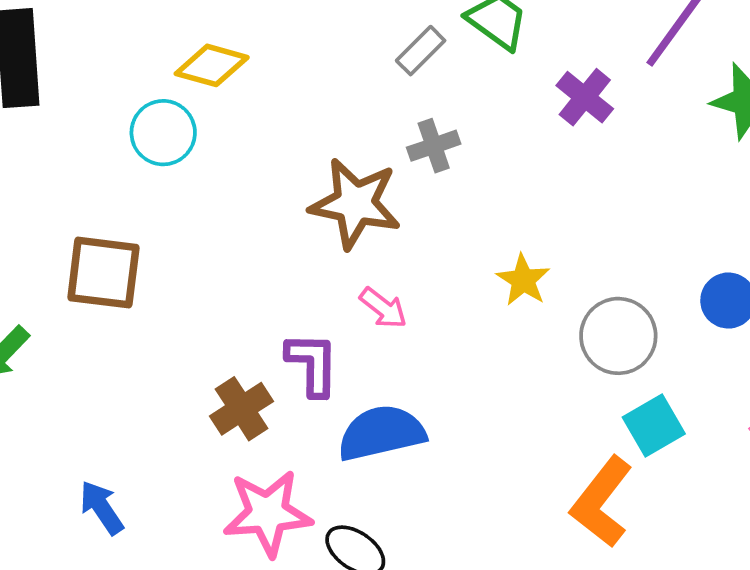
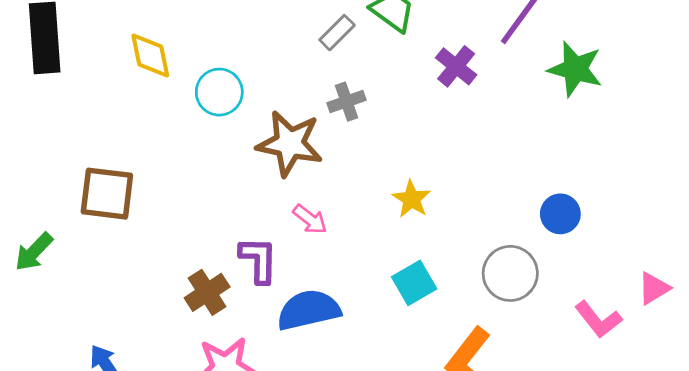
yellow diamond: (212, 65) -> (150, 56), moved, turned 63
cyan circle: (163, 133) -> (219, 92), moved
gray circle: (618, 336) -> (510, 273), moved
cyan square: (654, 426) -> (414, 283), moved

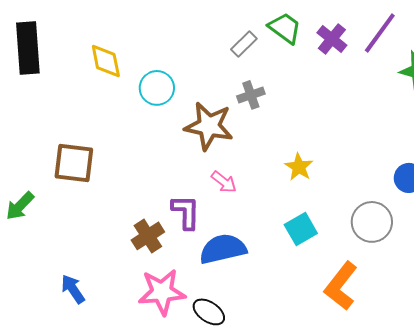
purple cross: (456, 66) -> (332, 39), moved

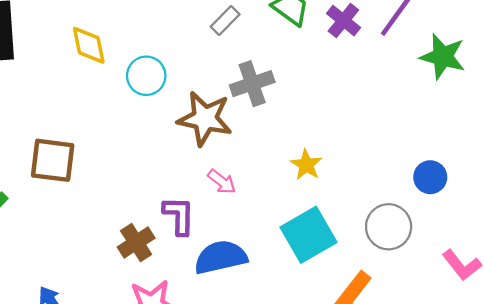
gray rectangle: (244, 44) -> (225, 21), moved
gray cross: (251, 95) -> (252, 84), size x1.4
cyan square: (301, 229) -> (309, 235), size x1.5

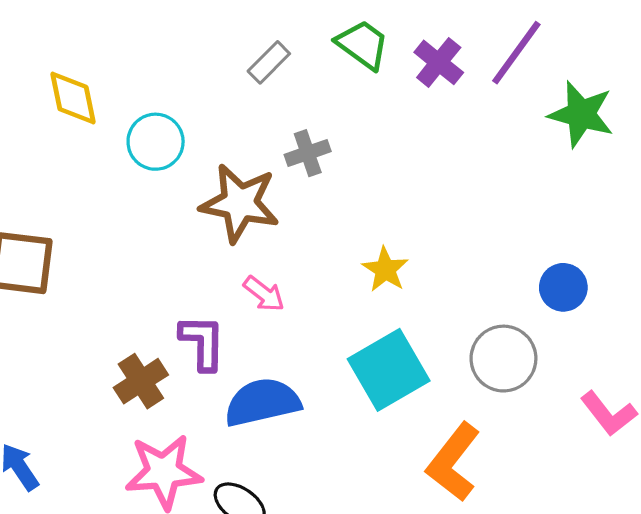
gray cross: (252, 84) -> (308, 153), size x0.7

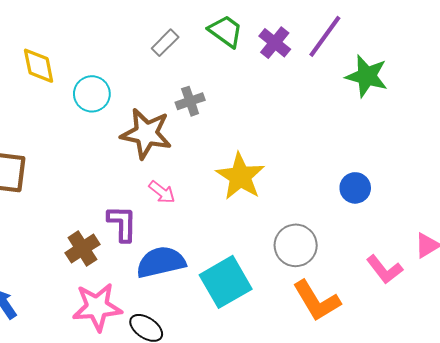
yellow star: (385, 270) -> (240, 176), size x1.6
gray circle: (503, 359) -> (296, 245), moved
cyan square: (389, 370) -> (226, 282), moved
orange L-shape: (453, 462) -> (317, 301), moved, turned -69

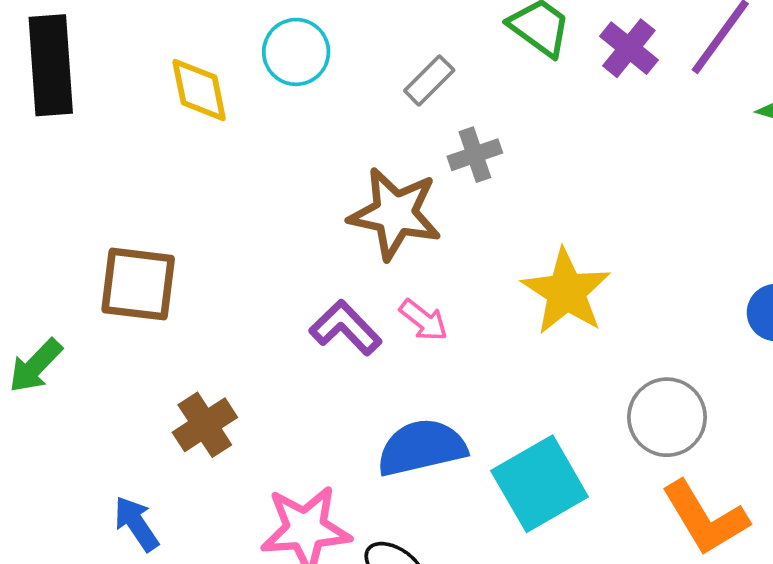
gray rectangle: (165, 43) -> (429, 80), moved
cyan circle: (92, 94) -> (296, 52), moved
purple L-shape: (122, 223) -> (346, 328), moved, turned -45
brown cross: (82, 249) -> (205, 425), moved

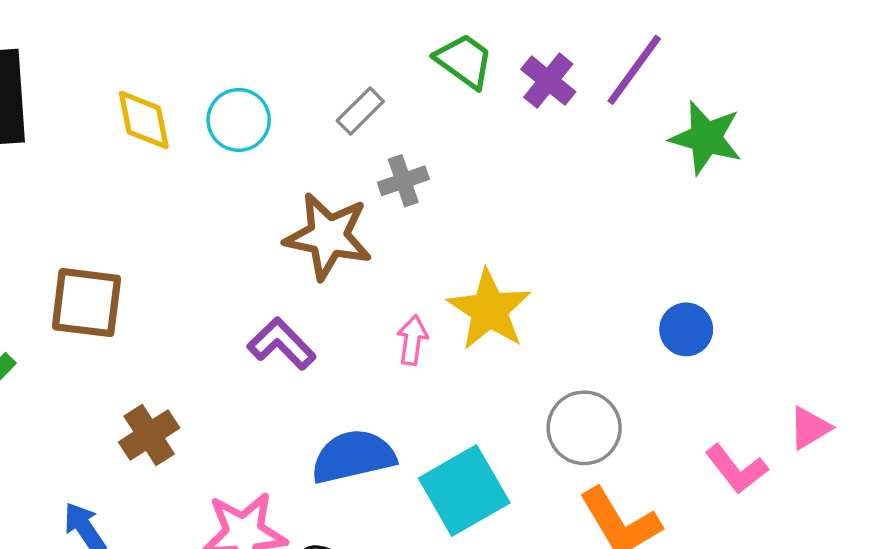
cyan circle: (296, 52) -> (239, 120), moved
pink arrow: (424, 320) -> (412, 340), moved, turned -120

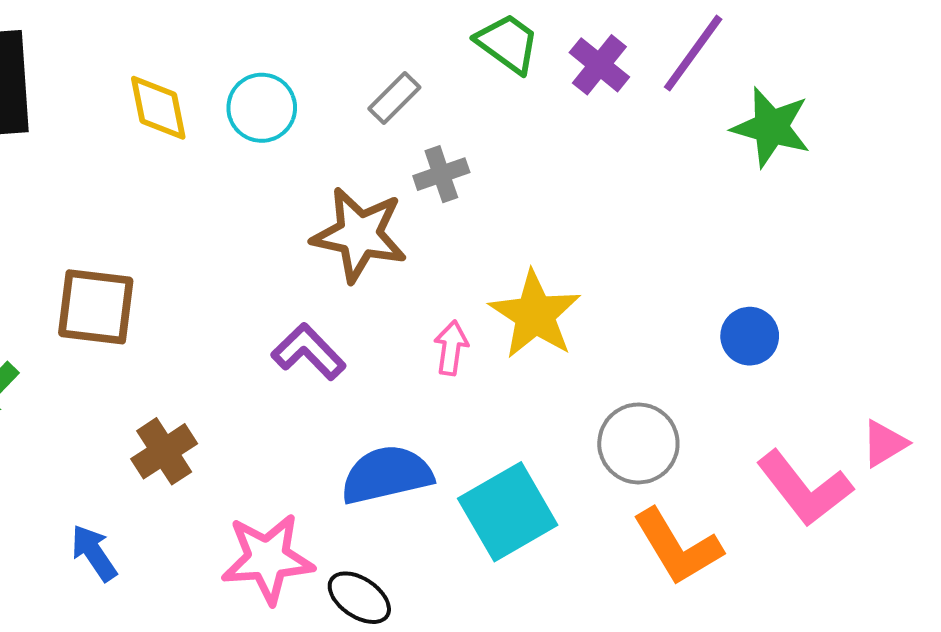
pink L-shape: (736, 469) -> (804, 488), size x1.4

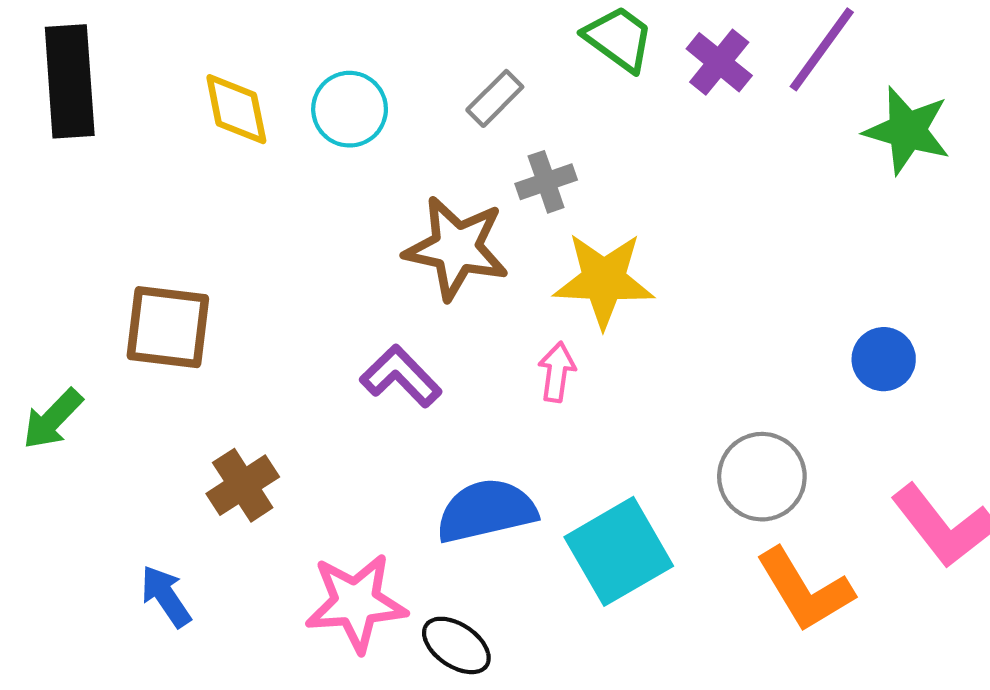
yellow star: (535, 315) -> (604, 280), moved, turned -30

